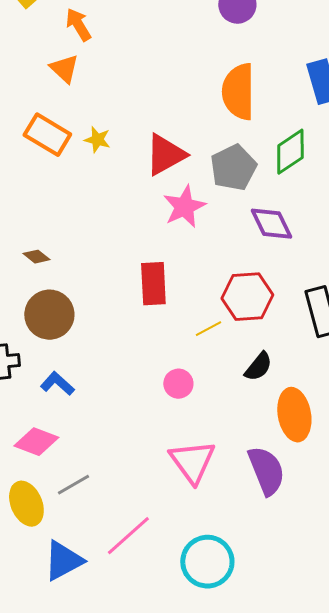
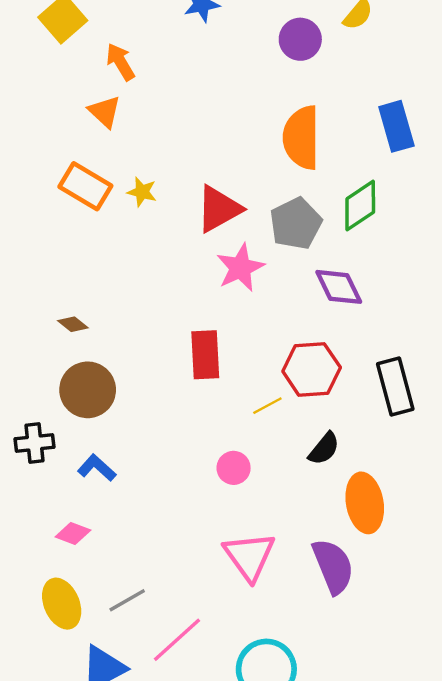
pink diamond: (36, 442) -> (73, 533), size x0.7
gray line: (73, 485) -> (127, 600), moved

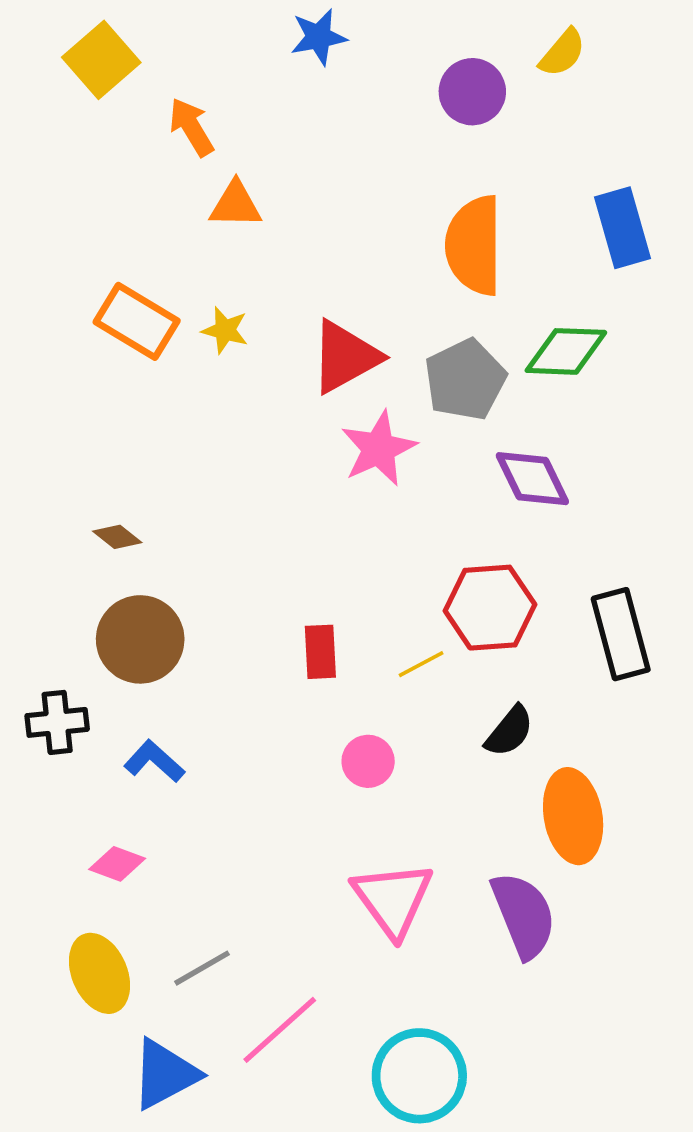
orange triangle: (105, 112) -> (236, 205), moved, turned -42
green diamond: (360, 205) -> (566, 351), turned 36
red rectangle: (205, 355) -> (320, 652), moved, size x0.7

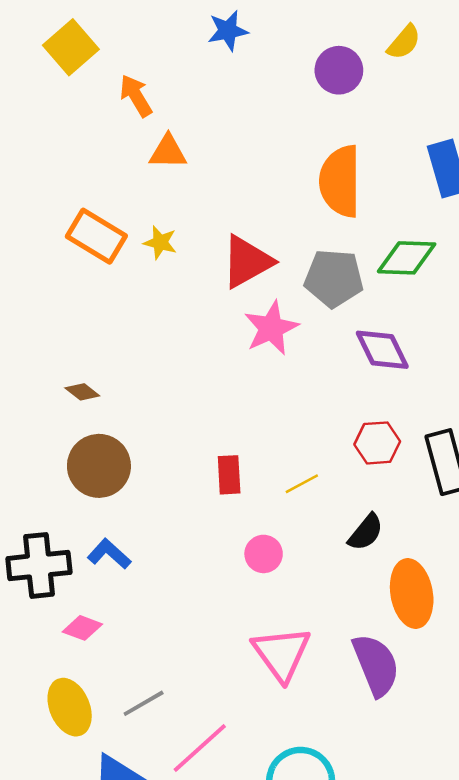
gray pentagon: (465, 380) -> (334, 278), turned 30
red hexagon: (490, 608) -> (377, 443), moved, size x0.7
black cross: (57, 722) -> (39, 565), moved, size x1.4

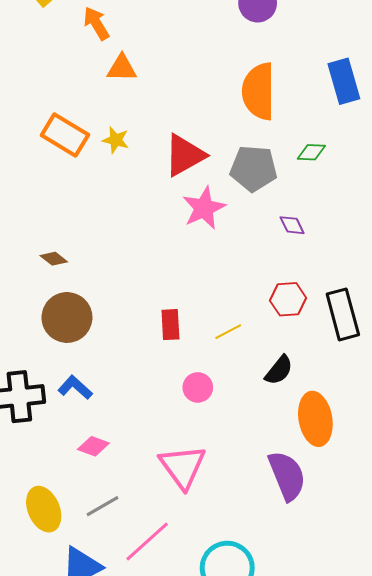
green diamond: (407, 258) -> (311, 152), size x0.6
purple diamond: (382, 350) -> (292, 225), size x0.6
pink diamond: (82, 628) -> (93, 446), moved
pink triangle: (281, 654) -> (183, 467), moved

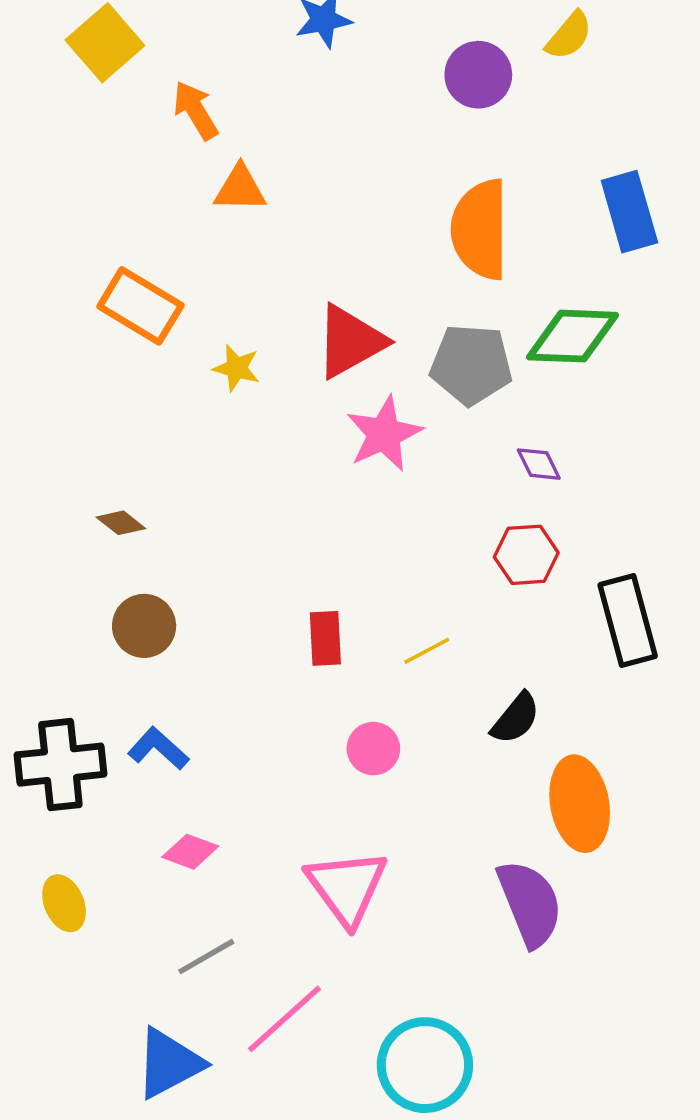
yellow star: (116, 140) -> (236, 368), moved
green diamond: (311, 152) -> (573, 336), size x1.8
red hexagon: (288, 299) -> (526, 555), moved
brown circle: (67, 317) -> (144, 626), size x0.7
yellow ellipse: (44, 509) -> (64, 903), moved, size x0.7

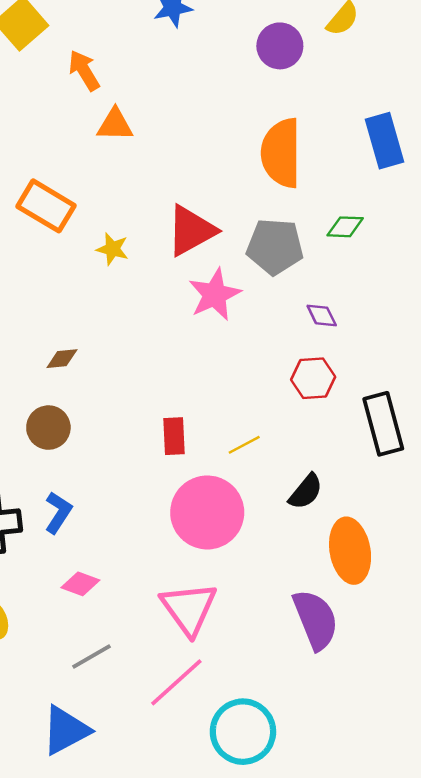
green diamond: (573, 336) -> (345, 227), size x0.6
brown diamond: (121, 523) -> (62, 359), moved, turned -44
blue L-shape: (158, 749) -> (58, 512), turned 81
pink circle: (373, 749) -> (207, 512), size x2.0
pink line: (284, 1019) -> (176, 682), moved

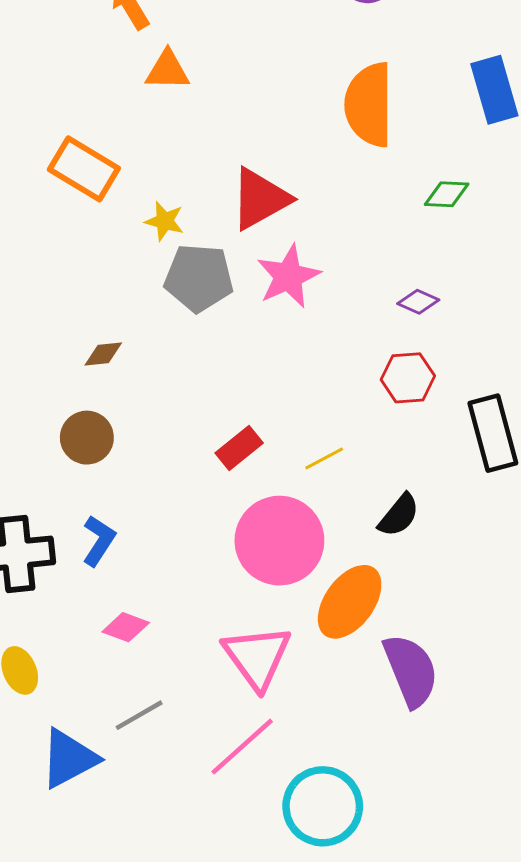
gray pentagon: (275, 247) -> (199, 278), moved
purple diamond: (322, 316) -> (418, 302), turned -40
red rectangle: (174, 436) -> (239, 448), turned 54
orange ellipse: (350, 551) -> (350, 602), moved, turned 46
blue triangle: (66, 730) -> (69, 759), moved

